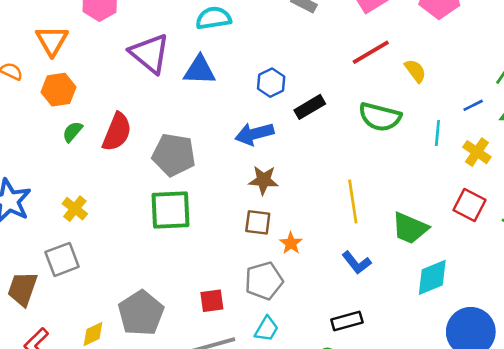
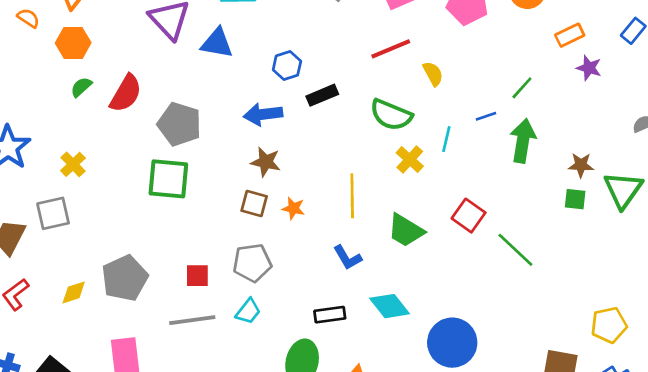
yellow cross: (477, 152) -> (410, 159), moved
orange star: (291, 243) -> (293, 208), moved, turned -30
cyan diamond: (432, 277) -> (390, 306), moved, turned 66

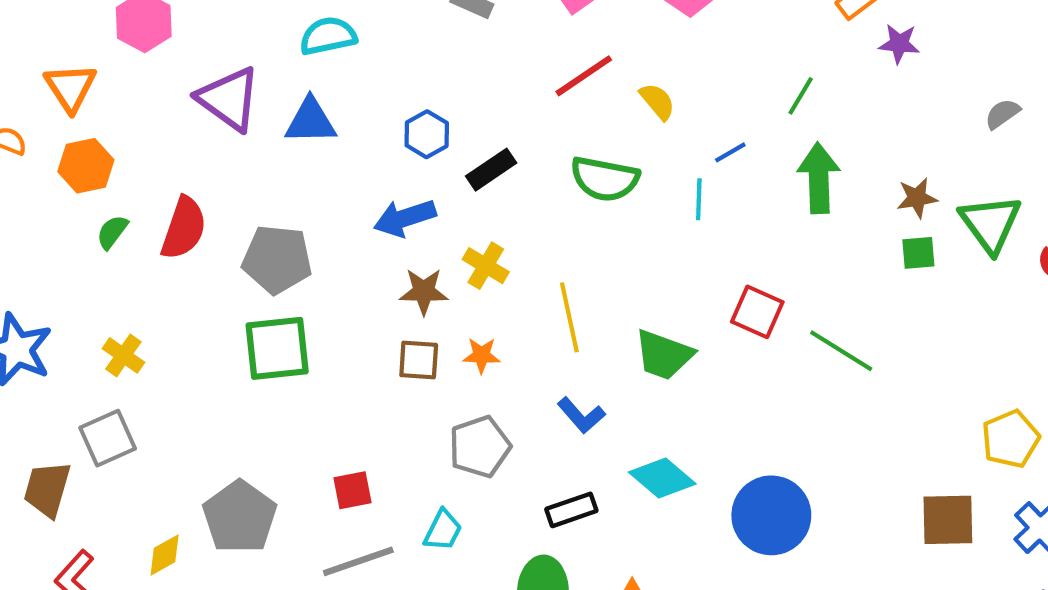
blue line: (486, 116) -> (730, 152), moved
yellow cross: (410, 159) -> (486, 266), moved
gray pentagon: (252, 263) -> (480, 447), moved

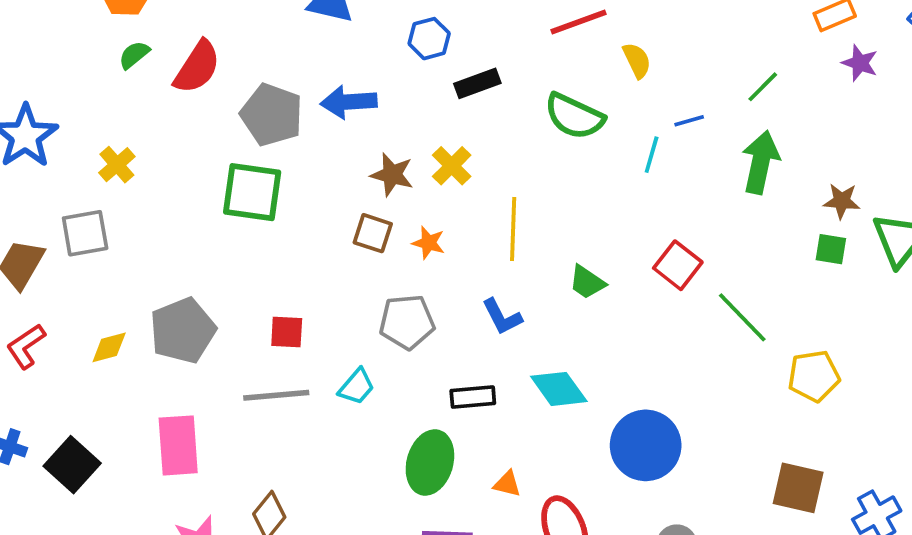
blue arrow: (405, 218) -> (349, 102), moved
green trapezoid: (664, 355) -> (587, 282), size x0.7
yellow pentagon: (1011, 439) -> (814, 376), moved

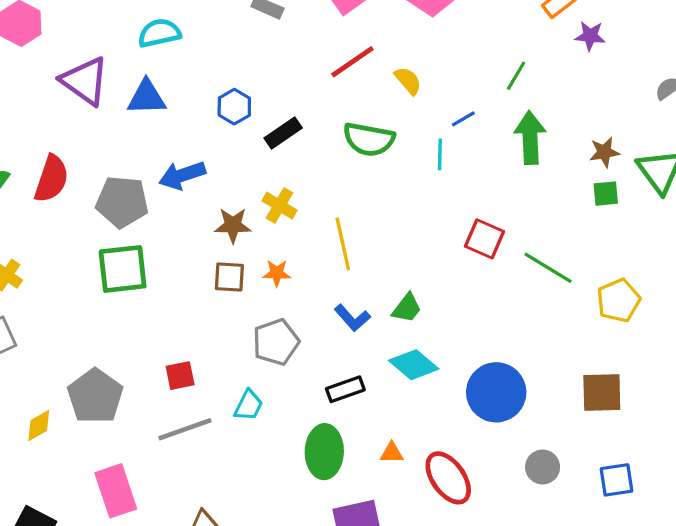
green trapezoid: (587, 282) -> (407, 308), moved, turned -72
brown square: (798, 488) -> (602, 393), moved

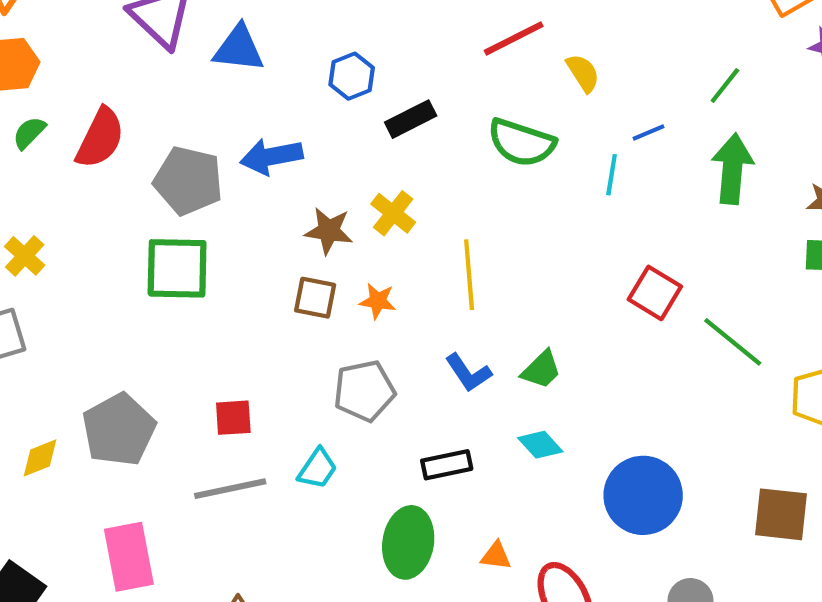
cyan diamond: (414, 365) -> (540, 445), size x0.7

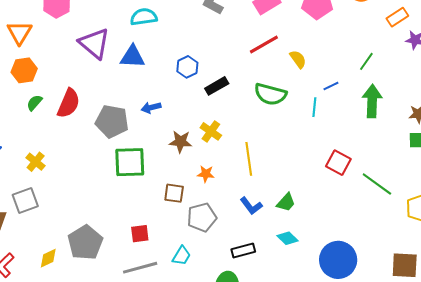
blue arrow: (271, 157) -> (151, 108), size x0.7
green square: (177, 268) -> (130, 162), moved
brown square: (315, 298) -> (174, 193), moved

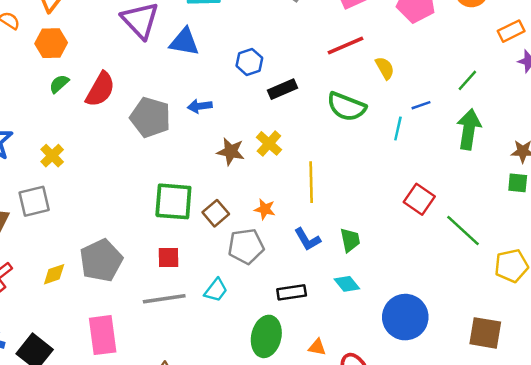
green square: (130, 162) -> (173, 201), moved
orange star: (206, 174) -> (265, 209), moved
brown square: (174, 193) -> (216, 213), turned 35
green trapezoid: (286, 202) -> (350, 240), turned -60

